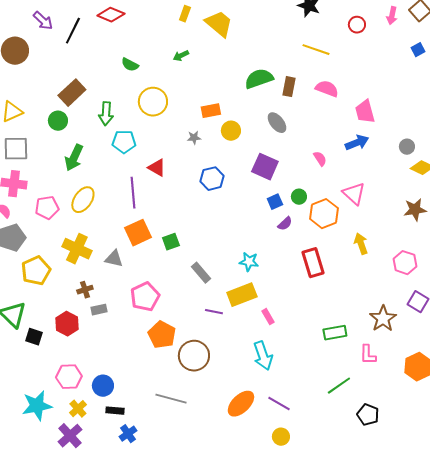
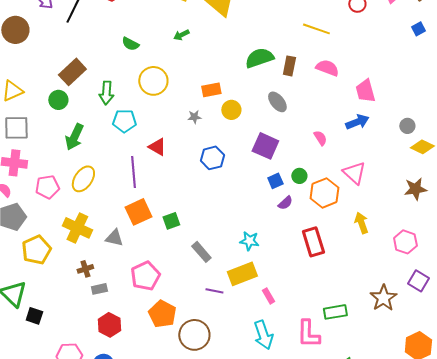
red hexagon: (67, 324) -> (109, 325), moved
pink L-shape: (368, 355) -> (308, 334), moved, size x1.4

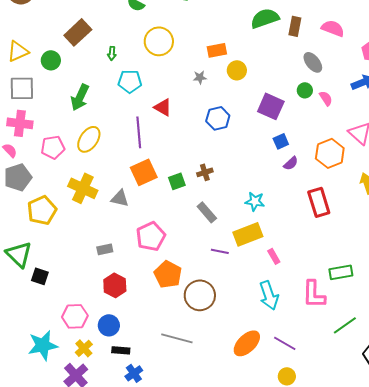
green arrow: (106, 93) -> (112, 53), size x0.6
green circle: (58, 100) -> (51, 60), moved
gray ellipse: (277, 102) -> (313, 62), moved
green circle: (299, 176) -> (305, 90), moved
brown cross: (85, 269) -> (205, 172), moved

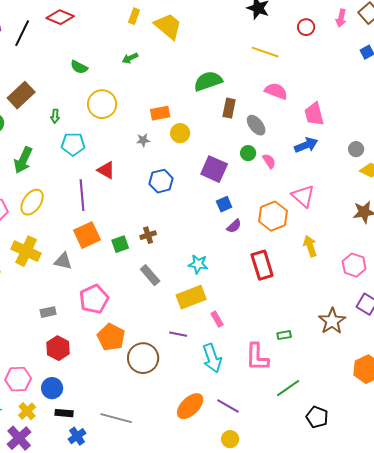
brown rectangle: (295, 26) -> (229, 108), moved
purple line: (220, 251) -> (178, 334), moved
green rectangle: (341, 272) -> (284, 335), size x0.6
gray line: (177, 338) -> (116, 418), moved

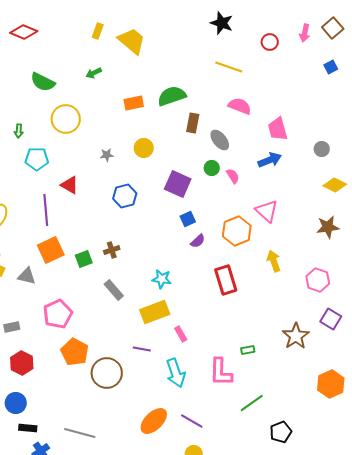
green semicircle: (79, 67) -> (43, 82), size x1.4
orange rectangle: (160, 113) -> (134, 103), moved
gray circle: (356, 149) -> (322, 149), moved
black pentagon: (317, 417) -> (281, 432), turned 30

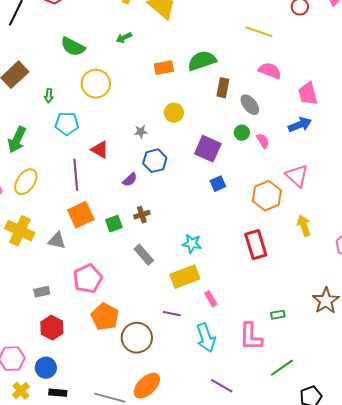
gray star: (107, 155) -> (141, 132), moved
purple semicircle: (198, 241) -> (130, 180), moved
orange ellipse: (154, 421) -> (147, 386), moved

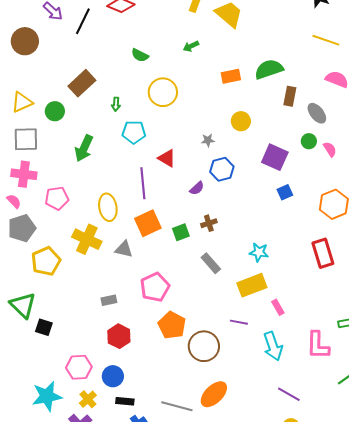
green semicircle: (73, 47) -> (140, 55), size x0.7
yellow ellipse: (26, 182) -> (108, 207), moved, turned -44

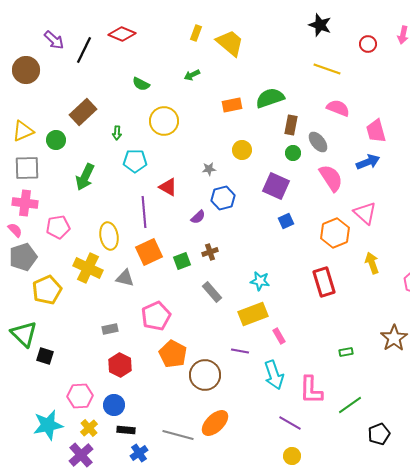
green circle: (309, 141) -> (293, 153), moved
pink semicircle: (330, 149) -> (331, 178), size x1.8
pink L-shape: (318, 345) -> (311, 390), moved

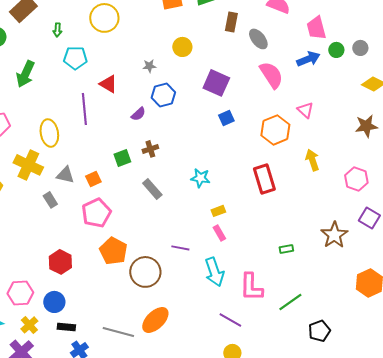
green circle: (293, 153) -> (336, 50), moved
pink triangle: (365, 213) -> (305, 110), size x0.7
orange square: (149, 252) -> (93, 179), moved, size x0.6
yellow rectangle: (253, 314) -> (218, 211), moved, size x0.5
gray rectangle: (110, 329) -> (50, 200), moved, turned 70

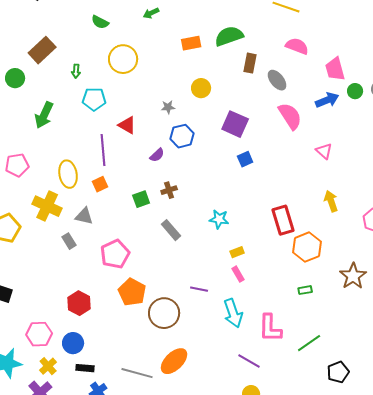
orange hexagon: (275, 130) -> (307, 247), moved
orange square: (93, 179) -> (100, 184), moved

